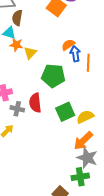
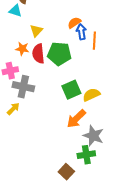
orange star: (16, 45) -> (22, 49), moved
red semicircle: (35, 103) -> (38, 54), moved
gray cross: (17, 109) -> (23, 87), size x1.5
orange arrow: (83, 141) -> (76, 119), moved

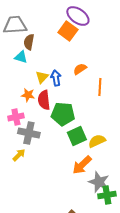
blue arrow: (81, 32) -> (56, 78), moved
green pentagon: (59, 54) -> (63, 114), moved
green cross: (86, 155) -> (107, 195), moved

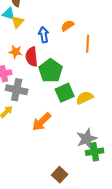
yellow triangle: (42, 77) -> (18, 22), moved
green pentagon: (63, 114) -> (51, 71), turned 30
orange arrow: (82, 165) -> (42, 122), moved
gray star: (99, 182) -> (87, 139), turned 30

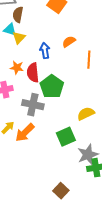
gray cross: (17, 90) -> (33, 105), moved
green square: (65, 93) -> (66, 137), moved
orange arrow: (42, 122) -> (25, 133), moved

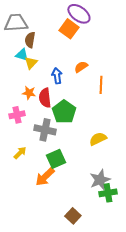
orange arrow: (25, 133) -> (45, 177), moved
green square: (66, 137) -> (56, 159), moved

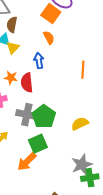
orange semicircle: (81, 67) -> (49, 38), moved, turned 96
green pentagon: (64, 112) -> (44, 117), moved

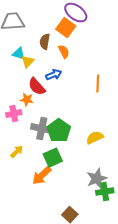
brown semicircle: (12, 25) -> (45, 42), moved
blue arrow: (39, 61) -> (54, 75), turned 77
orange star: (11, 78) -> (27, 100), moved
red semicircle: (27, 83) -> (37, 87), moved, turned -36

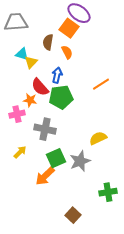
blue arrow: (54, 75) -> (57, 75), turned -56
orange line: (98, 84) -> (101, 84), turned 54
green pentagon: (59, 131) -> (61, 97), moved, turned 30
gray star: (97, 179) -> (80, 161), moved

